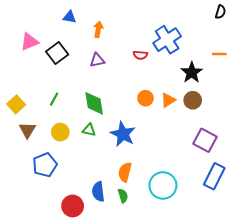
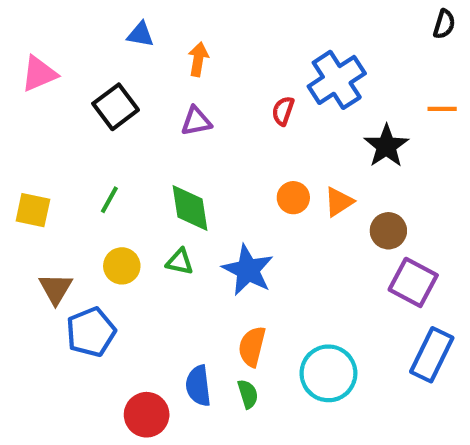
pink triangle: (29, 42) -> (39, 74), moved
red semicircle: (140, 55) -> (283, 111), turned 104
brown circle: (193, 100) -> (388, 231), moved
yellow square: (16, 104) -> (33, 210), turned -36
brown triangle: (27, 130) -> (56, 289), moved

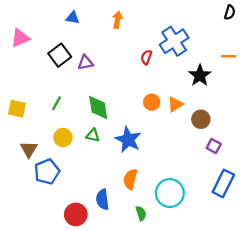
orange arrow: (198, 59) -> (117, 20), moved
purple triangle: (196, 121) -> (85, 63), moved
purple square: (413, 282) -> (214, 146), size x0.6
green semicircle: (248, 394) -> (141, 213), moved

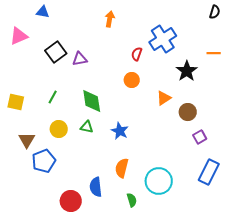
blue triangle: (73, 18) -> (43, 12), moved
orange circle: (152, 102) -> (132, 80), moved
blue star: (128, 140) -> (120, 131), size x0.7
purple square: (214, 146) -> (200, 137), turned 32

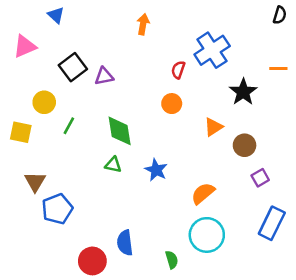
blue triangle: (43, 12) -> (56, 15), turned 32
yellow circle: (59, 129) -> (44, 102), moved
orange semicircle: (122, 168) -> (203, 193), moved, turned 36

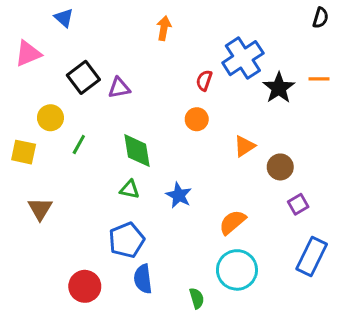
black star: (243, 92) -> (279, 88), moved
blue pentagon: (57, 209) -> (127, 240), moved
red circle: (92, 261) -> (85, 286), moved

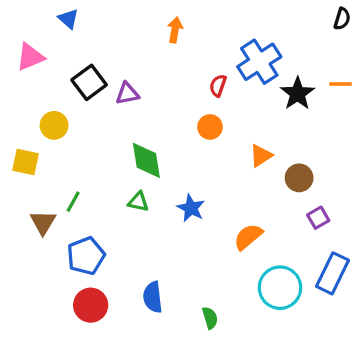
green line: (79, 145) -> (73, 202), moved
blue pentagon: (127, 240) -> (86, 256), moved
cyan circle: (237, 270) -> (280, 288), moved

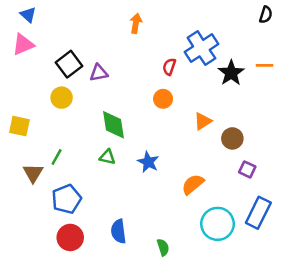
blue triangle: (68, 19) -> (28, 15), moved
yellow circle: (54, 125) -> (62, 98), moved
purple square: (318, 218) -> (247, 169), turned -35

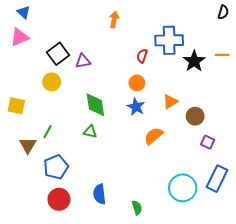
blue cross: (201, 48) -> (169, 40), turned 32
blue star: (148, 162) -> (136, 107), moved
orange semicircle: (193, 184) -> (154, 136), moved

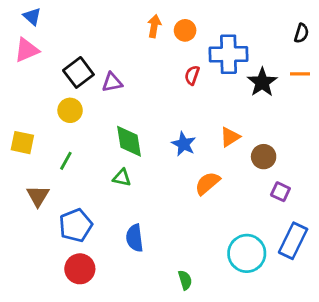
black semicircle: (223, 12) -> (301, 33), moved
orange circle: (137, 83) -> (185, 30), moved
green line: (48, 132) -> (66, 161), moved
blue semicircle: (100, 194) -> (135, 238), moved

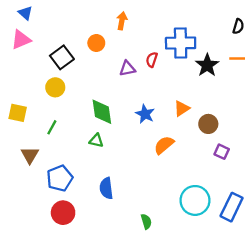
orange circle: (185, 30) -> (96, 43), moved
purple triangle: (112, 82) -> (127, 68), moved
blue rectangle: (293, 241) -> (232, 207), moved

